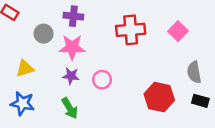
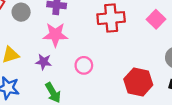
gray circle: (44, 34) -> (21, 12), moved
purple star: (71, 76) -> (44, 62), moved

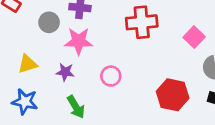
gray circle: (21, 12) -> (49, 22), moved
pink square: (156, 19) -> (194, 37), moved

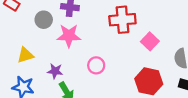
pink square: (194, 37) -> (150, 41), moved
purple star: (65, 72) -> (55, 71), moved

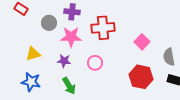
red cross: (122, 20) -> (103, 28), moved
purple star: (55, 71) -> (64, 61), moved

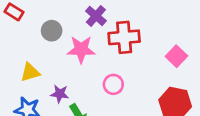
purple cross: (72, 12) -> (96, 16), moved, turned 35
purple star: (64, 61) -> (60, 94), moved

